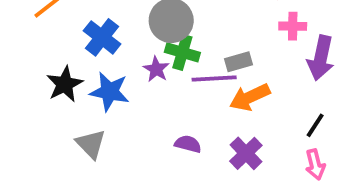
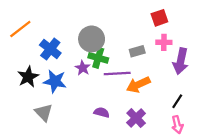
gray rectangle: (238, 62) -> (137, 51), moved

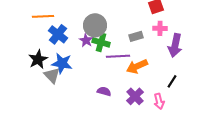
orange line: (20, 29) -> (43, 16), moved, turned 35
purple star: (83, 68) -> (86, 40), moved
gray triangle: (44, 112) -> (52, 75), moved
pink arrow: (177, 125) -> (159, 101), moved

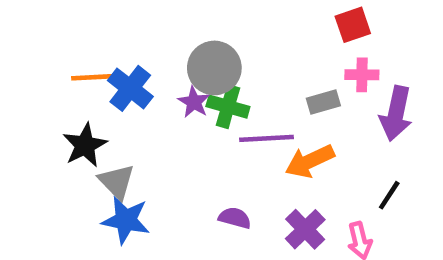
orange line: (43, 16) -> (96, 77), moved
gray rectangle: (136, 36) -> (323, 102), moved
blue star: (62, 63) -> (126, 220), moved

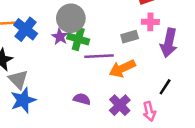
blue star: (126, 220) -> (23, 100), turned -30

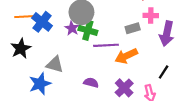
gray triangle: (18, 79) -> (55, 64), moved, turned -30

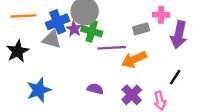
blue cross: (42, 22) -> (58, 22), moved, turned 30
gray triangle: (55, 64) -> (52, 39), moved

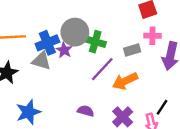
green cross: (92, 31) -> (95, 42), moved
purple line: (112, 48) -> (102, 69), turned -44
black line: (175, 77) -> (162, 107), moved

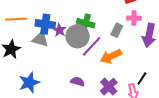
gray circle: (75, 32) -> (78, 36), moved
blue cross: (47, 43) -> (45, 24), turned 30
gray rectangle: (132, 50) -> (117, 30), turned -48

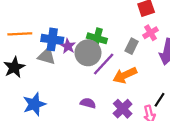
pink cross: (134, 18) -> (151, 33), turned -32

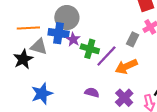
green cross: (97, 38) -> (90, 49), moved
gray circle: (88, 53) -> (67, 18), moved
gray triangle: (47, 56) -> (39, 47), moved

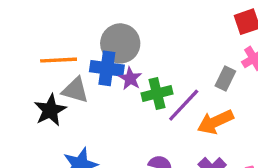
green cross: (90, 49) -> (157, 93), turned -30

